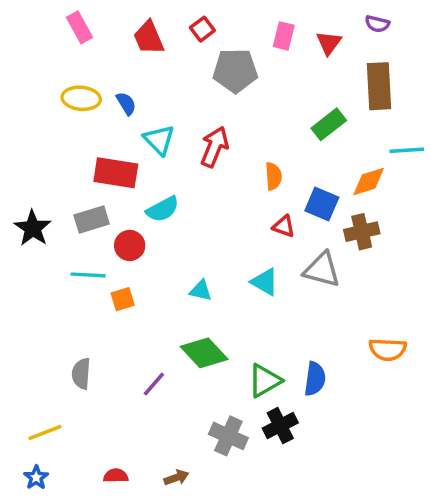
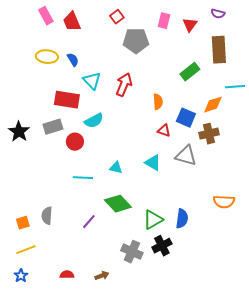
red trapezoid: (149, 38) -> (72, 22), moved
cyan line: (88, 275) -> (83, 178), moved
orange square: (123, 299) -> (23, 223), moved

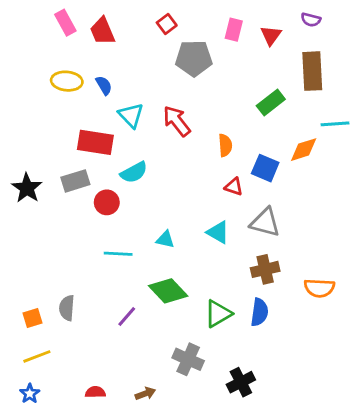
red arrow: (124, 85) -> (177, 121), turned -60
brown cross: (209, 134) -> (265, 269), moved
black cross: (162, 246) -> (241, 382), moved

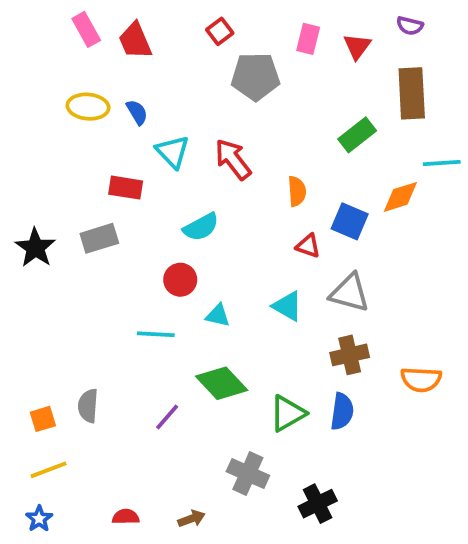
red rectangle: (95, 142) -> (126, 188), size x0.7
cyan semicircle: (134, 172) -> (201, 227), moved
red circle: (107, 202) -> (180, 280), moved

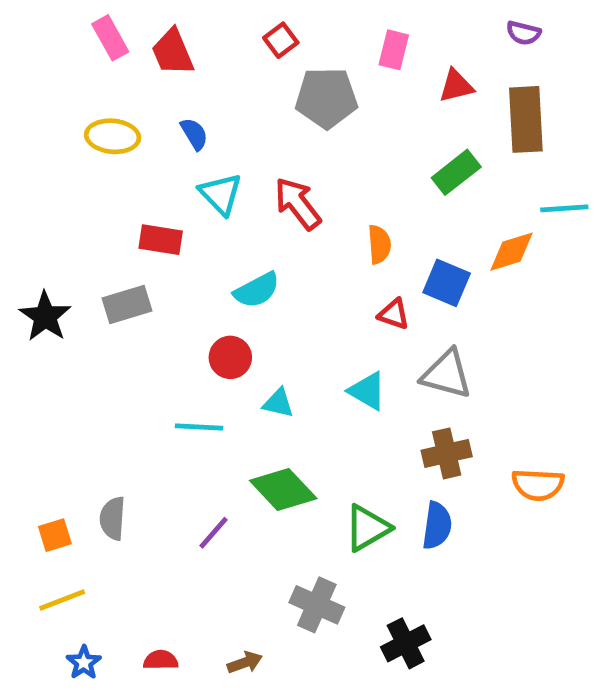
red triangle: (357, 46) -> (456, 86), moved, turned 40
blue semicircle: (137, 112) -> (194, 134), moved
blue star: (39, 519) -> (84, 663), moved

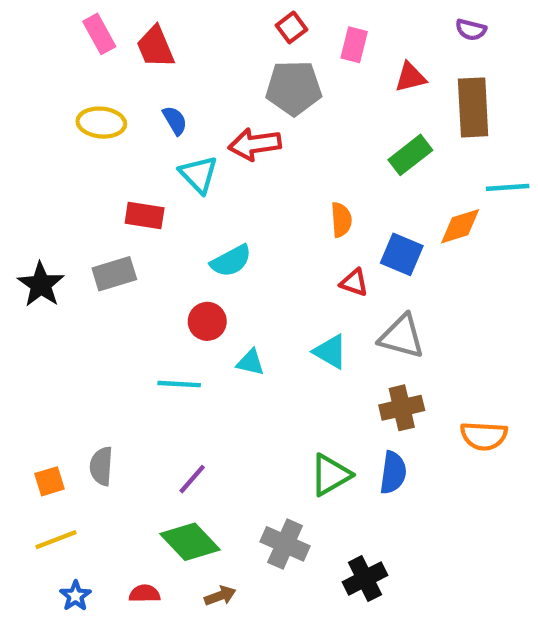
red square: (281, 40) -> (292, 27), moved
red arrow: (298, 204) -> (255, 144), moved, turned -60
green diamond: (283, 490) -> (190, 542), moved

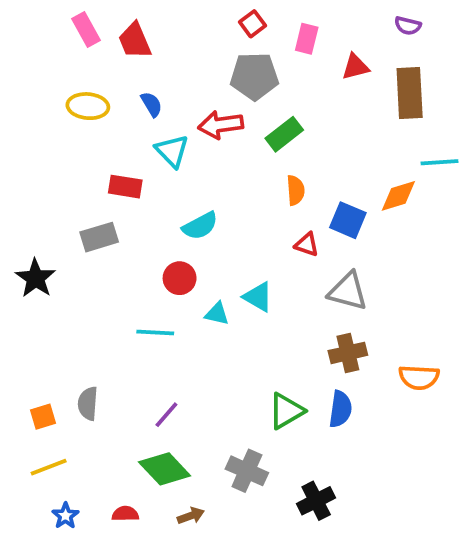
green rectangle: (410, 155) -> (284, 134), moved
black star: (41, 285) -> (36, 278), moved
cyan triangle: (330, 352) -> (258, 297), moved

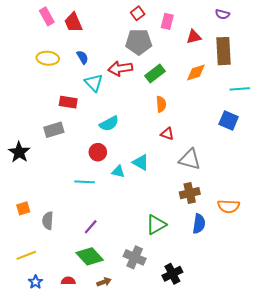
orange diamond: (398, 196) -> (196, 73), moved
blue square: (348, 220) -> (229, 121), moved
blue semicircle: (340, 409) -> (199, 224), moved
orange square: (43, 417) -> (23, 208), moved

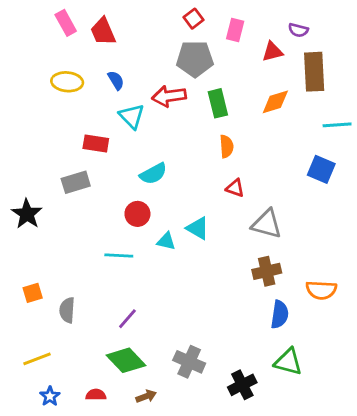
purple semicircle: (222, 14) -> (298, 30), moved
green rectangle: (155, 74) -> (218, 103), turned -66
green triangle: (156, 225) -> (288, 362), moved, turned 45

